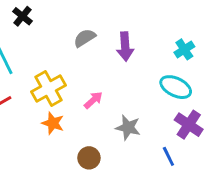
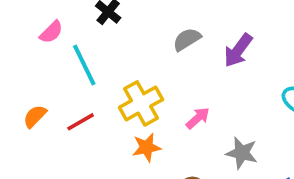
purple arrow: (125, 47) -> (238, 50), turned 40
orange star: (53, 123) -> (147, 147), turned -30

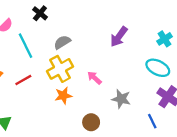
gray semicircle: (187, 39) -> (62, 42), moved
pink arrow: (198, 118) -> (94, 78), turned -96

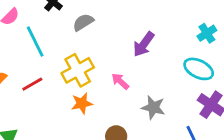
purple arrow: (119, 37) -> (144, 44), moved
gray semicircle: (62, 42) -> (83, 22), moved

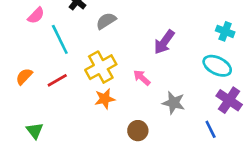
cyan cross: (207, 33) -> (225, 31), turned -36

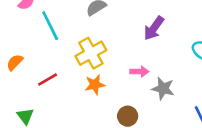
pink arrow: (142, 78) -> (139, 72), moved, turned 138
red line: (57, 80) -> (48, 79), moved

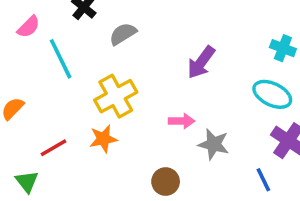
red line: (48, 79) -> (53, 148), moved
orange star: (95, 85) -> (103, 139), moved

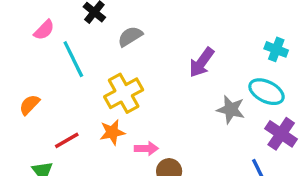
pink arrow: (182, 121) -> (146, 148), moved
gray star: (214, 144) -> (231, 110), moved

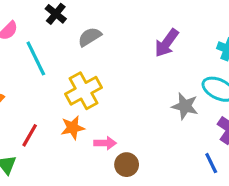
purple arrow: (202, 62) -> (167, 43), moved
red line: (67, 140) -> (30, 135), turned -30

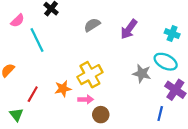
gray semicircle: (90, 37) -> (92, 25), moved
yellow cross: (83, 91) -> (90, 75), moved
blue line: (211, 163) -> (160, 114), turned 40

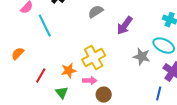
purple arrow: (129, 29) -> (125, 26), moved
green triangle: (16, 115) -> (62, 93), moved

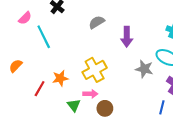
purple arrow: (125, 26) -> (127, 37), turned -36
orange star: (69, 71) -> (60, 78), moved
green triangle: (62, 93) -> (74, 105), moved

